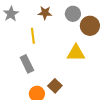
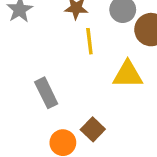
yellow line: (33, 36) -> (89, 41), moved

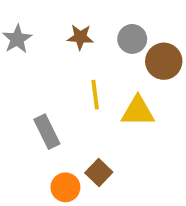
yellow line: (89, 41) -> (95, 95), moved

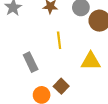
yellow triangle: (138, 111) -> (91, 61), moved

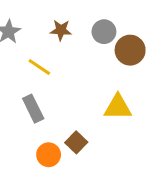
yellow line: (59, 40) -> (39, 67), moved, turned -49

